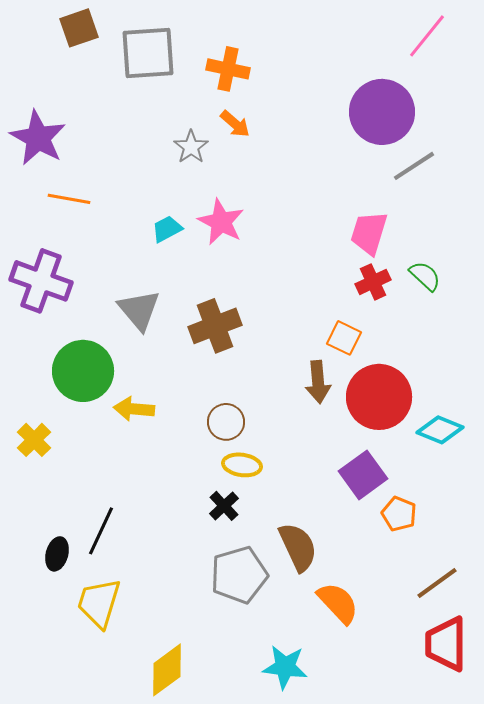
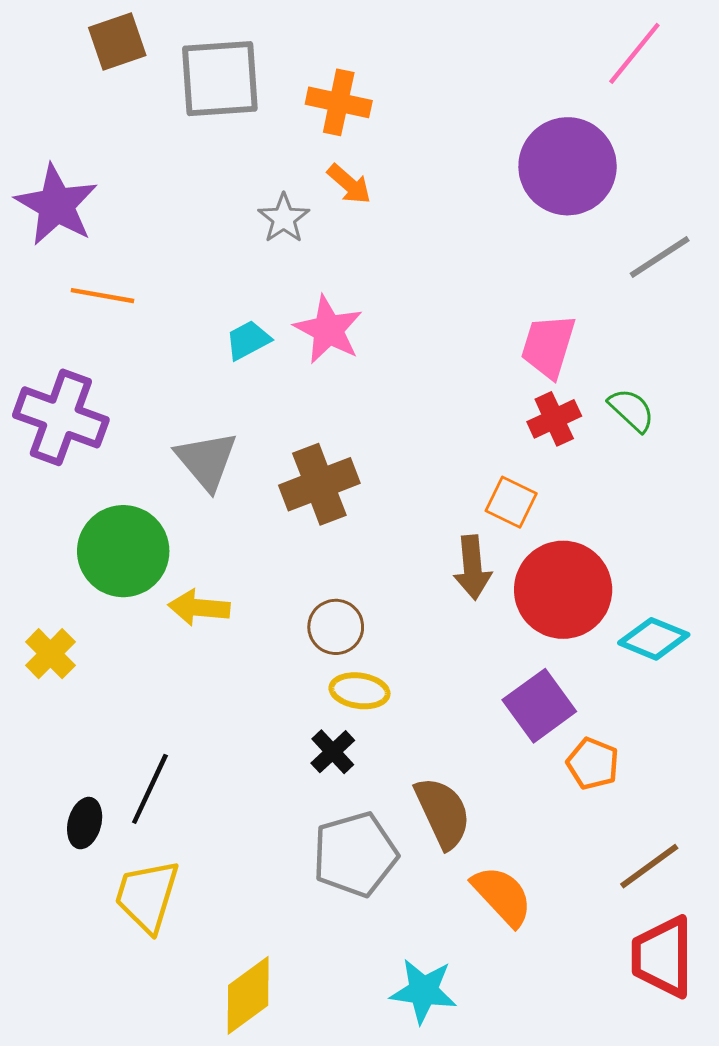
gray line: (414, 166) -> (660, 257), moved

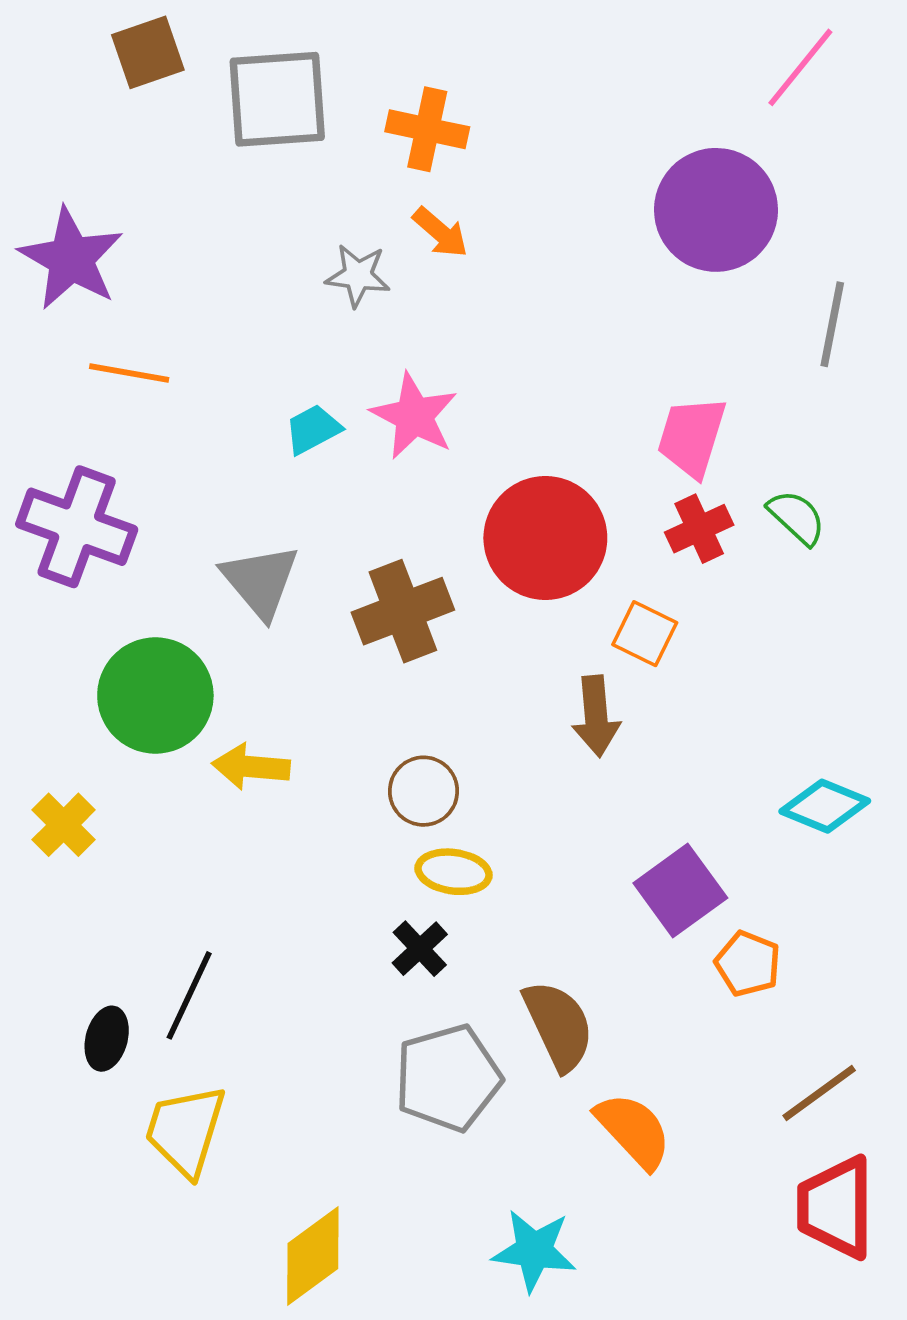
gray star: (284, 218) -> (358, 276), turned -30
gray line: (660, 257) -> (832, 324), turned -46
red circle: (563, 590) -> (545, 538), moved

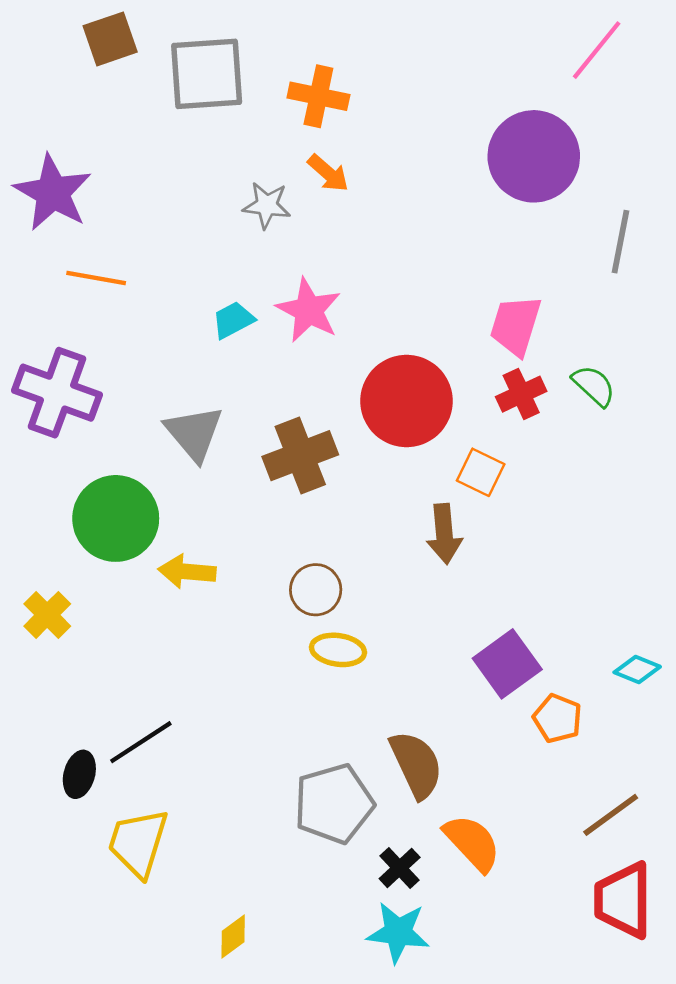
cyan diamond: (825, 806) -> (637, 669), moved, size x0.7
black cross: (420, 949) -> (400, 868), moved
black line: (189, 995) -> (141, 742), turned 32
yellow diamond: (313, 1256) -> (233, 936), size x0.6

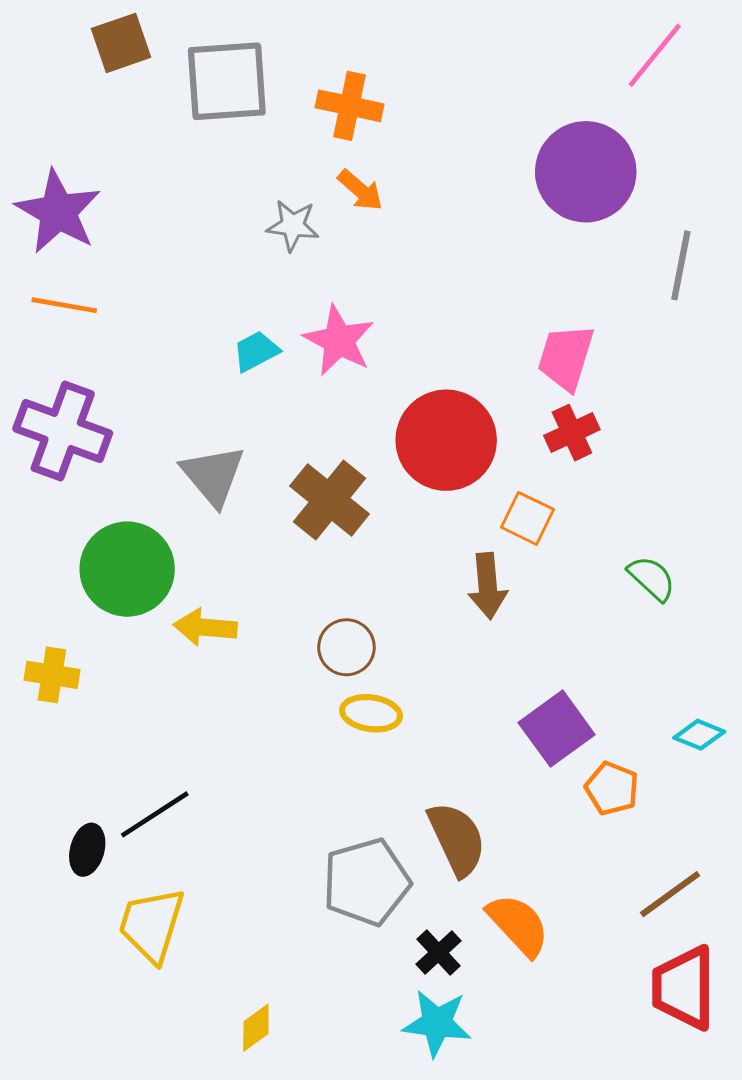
orange line: (96, 278) -> (64, 305), moved
green semicircle: (594, 386) -> (652, 578), moved
brown cross: (300, 456) -> (330, 500), turned -30
yellow cross: (47, 615) -> (52, 675), turned -36

